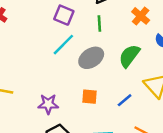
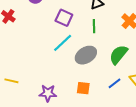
blue line: (125, 100) -> (114, 83), moved

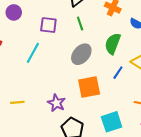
cyan line: (63, 43) -> (33, 53), moved
orange square: (83, 88) -> (89, 87), size x1.6
purple star: (48, 93) -> (56, 103), turned -30

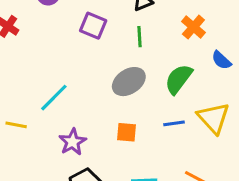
cyan line: (33, 53) -> (54, 98), moved
blue line: (118, 73) -> (174, 123), turned 32
orange square: (89, 87) -> (126, 132), size x0.6

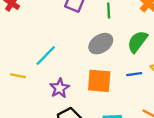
orange square: (126, 132) -> (99, 81), size x1.6

